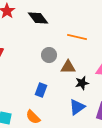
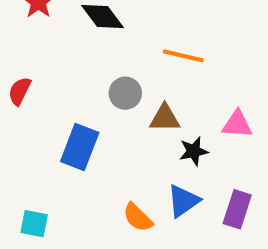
blue rectangle: (41, 90) -> (80, 147), moved, size x1.5
orange semicircle: (33, 117) -> (138, 218), moved

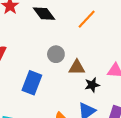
orange line: (183, 56) -> (87, 19), moved, turned -60

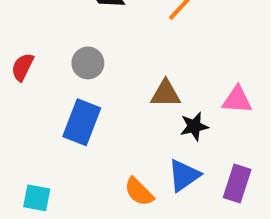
gray circle: (56, 54) -> (88, 63), moved

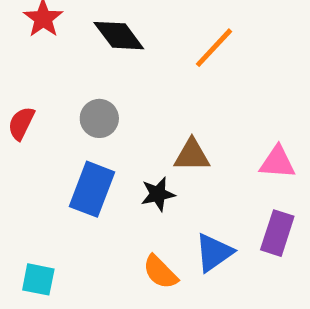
black star: (194, 126) -> (158, 194), moved
purple rectangle: (237, 184) -> (277, 233), moved

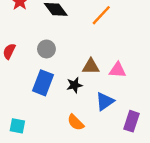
pink triangle: (277, 162) -> (118, 70), moved
purple rectangle: (277, 233) -> (132, 121), moved
blue triangle: (214, 253) -> (105, 101), moved

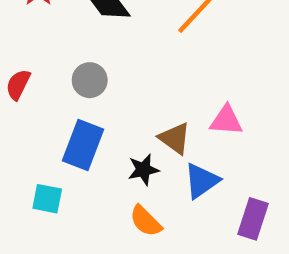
brown triangle: (91, 66) -> (175, 138), moved, turned 36
black star: (74, 85) -> (143, 170), moved
cyan square: (17, 126) -> (47, 199), moved

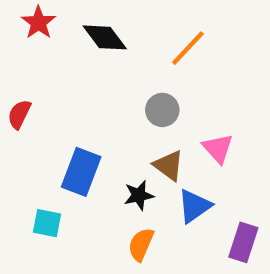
gray circle: (90, 80) -> (162, 110), moved
pink triangle: (226, 120) -> (218, 148), turned 44
orange semicircle: (146, 221) -> (141, 244), turned 68

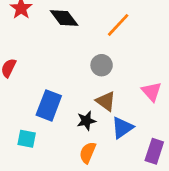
pink triangle: (218, 148) -> (152, 92), moved

